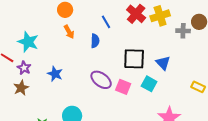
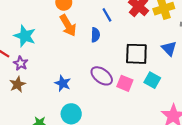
orange arrow: (69, 32) -> (68, 25), size x1.5
blue triangle: (163, 63) -> (169, 49), moved
blue star: (55, 74) -> (63, 83), moved

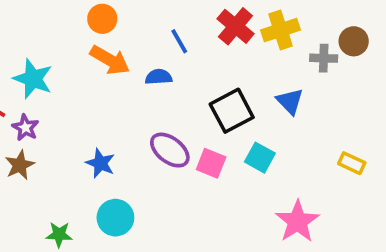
orange arrow: (68, 25) -> (110, 60), turned -30
blue semicircle: (95, 35) -> (159, 77), turned -96
black square: (136, 54) -> (232, 111), turned -30

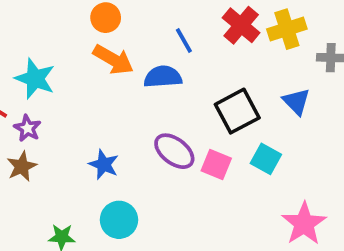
blue semicircle: (159, 77) -> (163, 77), size x1.4

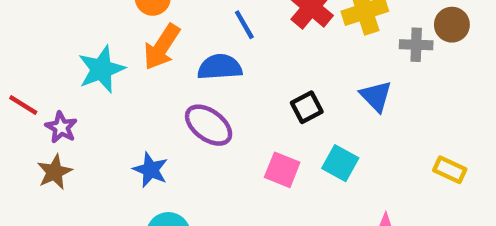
orange arrow: (113, 60) -> (162, 47), turned 93
cyan star: (35, 79) -> (101, 69), moved, turned 30
black square: (237, 111) -> (307, 107), size x0.6
purple ellipse: (174, 151) -> (209, 125), moved

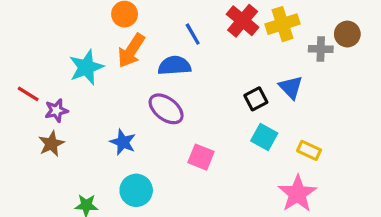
black square: (307, 107) -> (256, 99), moved
purple star: (61, 127) -> (56, 111), turned 30
pink square: (282, 170) -> (201, 157), moved
yellow rectangle: (450, 170) -> (309, 150), moved

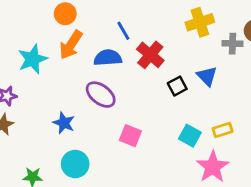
red cross: (243, 21) -> (150, 55), moved
cyan square: (264, 137) -> (190, 136), moved
yellow rectangle: (309, 150) -> (223, 130), turned -42

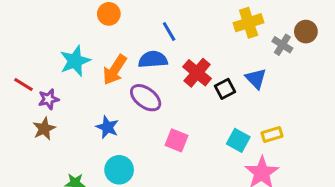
gray cross: (233, 44) -> (282, 45), turned 30
orange arrow: (71, 45) -> (115, 70), moved
red cross: (150, 55) -> (197, 73), moved

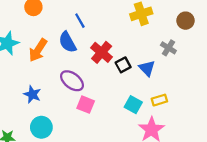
gray cross: (282, 45) -> (168, 48), moved
blue semicircle: (153, 59) -> (67, 42), turned -115
blue triangle: (256, 79) -> (147, 68), moved
purple ellipse: (146, 98) -> (72, 81), moved

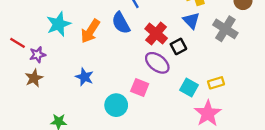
gray cross: (168, 48) -> (225, 29), size x1.5
blue triangle: (147, 68) -> (191, 21), moved
purple ellipse: (72, 81) -> (157, 63), moved
cyan circle: (41, 127) -> (116, 105), moved

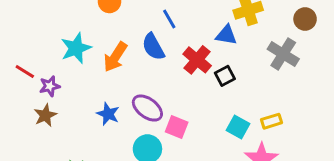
blue triangle: (191, 21) -> (226, 35), moved, turned -36
purple ellipse: (157, 63) -> (147, 108), moved

